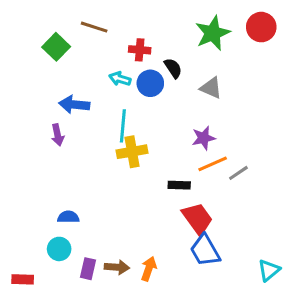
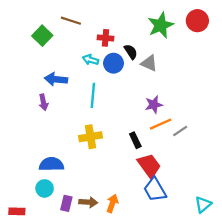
gray triangle: (211, 88) -> (149, 63), moved
yellow cross: (132, 152) -> (91, 137), moved
black rectangle: (179, 185) -> (135, 140), turned 63
blue semicircle: (68, 217) -> (51, 164), size x1.5

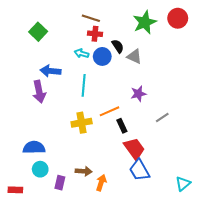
brown line: (71, 21) -> (91, 18), moved
purple arrow: (43, 102) -> (39, 92), size x1.5
orange line: (161, 124) -> (109, 111), moved
blue semicircle: (51, 164) -> (34, 147), moved
brown arrow: (88, 202) -> (84, 171), moved

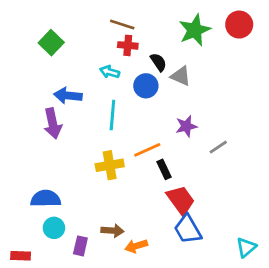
blue circle: (102, 56) -> (146, 86), moved
gray line: (162, 117) -> (218, 147), moved
orange arrow: (101, 183) -> (136, 246), turned -126

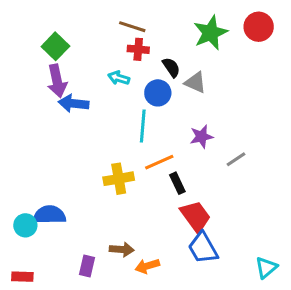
cyan line: (112, 115) -> (143, 126), moved
purple arrow: (53, 123) -> (57, 81), moved
cyan circle: (54, 228) -> (25, 225), moved

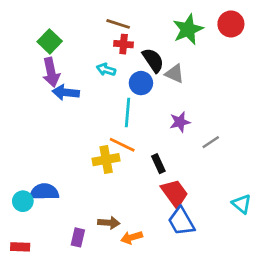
black semicircle: (171, 67) -> (153, 60), size x1.4
orange line: (159, 162) -> (122, 145), moved, turned 50
cyan triangle: (266, 267) -> (242, 204), moved, turned -40

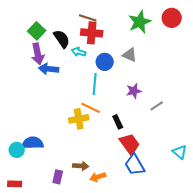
red cross: (124, 44) -> (92, 33), size x1.5
black semicircle: (153, 60) -> (62, 39), moved

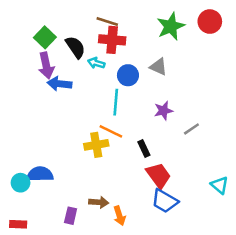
blue trapezoid: (135, 165) -> (165, 201), turned -30
orange arrow: (98, 177) -> (119, 216), turned -91

